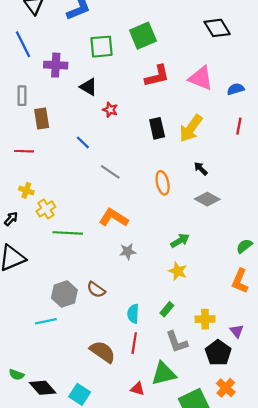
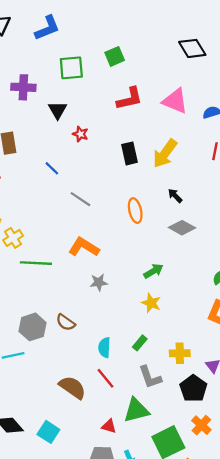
green square: (143, 36) -> (115, 56), size x0.7
black triangle: (88, 87) -> (58, 110), turned 30
red line: (134, 343) -> (106, 378), turned -48

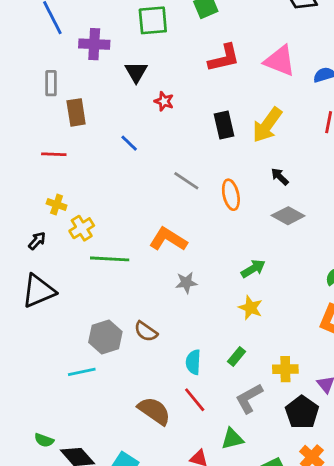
gray line: (80, 199) -> (186, 181), moved
gray L-shape: (150, 377) -> (249, 398), turned 80
green triangle: (136, 410) -> (232, 439), size x0.7

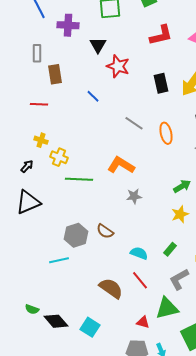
red star: (164, 101) -> (118, 66), size x1.6
yellow cross: (82, 228) -> (59, 157), turned -36
yellow star: (250, 308) -> (180, 214), turned 30
cyan semicircle: (193, 362) -> (139, 253), turned 108
green triangle: (232, 439) -> (167, 308), size x1.4

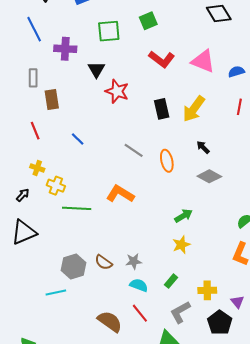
red L-shape: (161, 35) -> (162, 59), turned 50
blue line: (93, 96) -> (78, 139), moved
red line: (39, 104) -> (35, 131), turned 66
gray star: (134, 196) -> (134, 261), moved

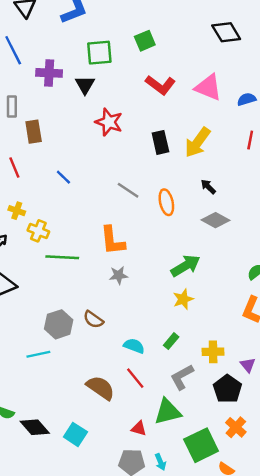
black triangle: (96, 70) -> (85, 85), moved
orange L-shape: (120, 194) -> (113, 241), turned -128
green arrow: (183, 216) -> (186, 266), size x1.4
gray star: (134, 261) -> (118, 275), moved

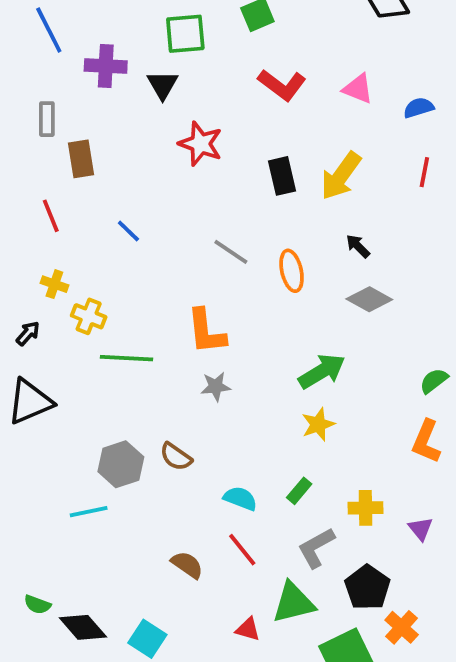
pink triangle: (208, 87) -> (358, 89), size x0.7
brown semicircle: (101, 388) -> (187, 565), size x0.7
black pentagon: (227, 389) -> (367, 588), moved

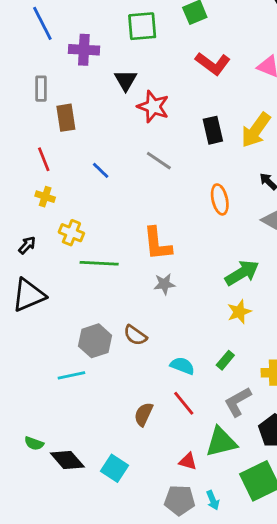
black triangle: (163, 85) -> (126, 80), moved
gray line: (231, 252) -> (159, 161), moved
yellow cross: (54, 284) -> (45, 197), moved
brown semicircle: (187, 565) -> (144, 414), turned -100

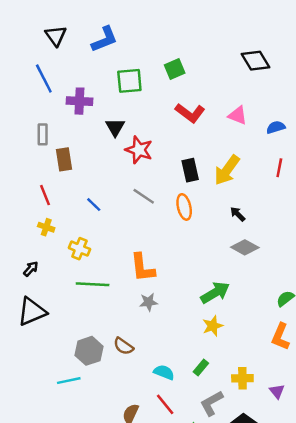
orange ellipse: (220, 199) -> (184, 207), moved
yellow cross: (71, 233) -> (79, 249), moved

